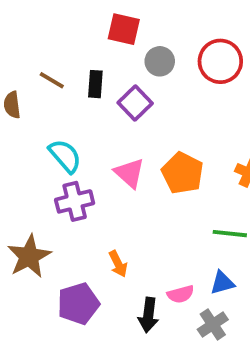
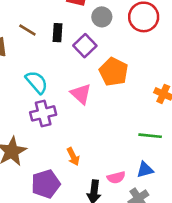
orange pentagon: (182, 173) -> (114, 72), moved

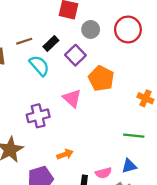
brown line: (27, 30) -> (24, 41), turned -49
black rectangle: (57, 33) -> (51, 43), turned 42
cyan semicircle: (37, 82) -> (39, 66), moved
orange arrow: (73, 157) -> (65, 154), turned -84

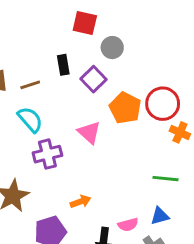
red circle: (128, 29) -> (163, 104), moved
brown line: (24, 41) -> (30, 85), moved
black rectangle: (51, 43) -> (63, 65), turned -56
cyan semicircle: (39, 66) -> (30, 120), moved

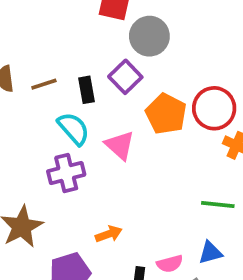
gray circle: (112, 48) -> (149, 36), size x1.4
black rectangle: (63, 65) -> (87, 90), moved
cyan semicircle: (30, 120) -> (74, 129), moved

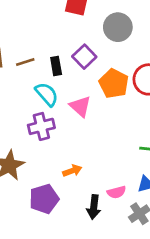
gray circle: (149, 36) -> (118, 27), moved

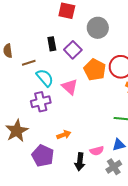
brown line: (25, 62) -> (29, 63), moved
black rectangle: (56, 66) -> (52, 44), moved
purple pentagon: (44, 199) -> (43, 156), turned -30

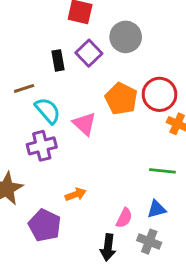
purple square: (73, 50) -> (89, 53), moved
pink semicircle: (97, 151) -> (124, 218), turned -48
black arrow: (80, 162) -> (108, 247), moved
gray cross: (114, 167) -> (149, 242), turned -35

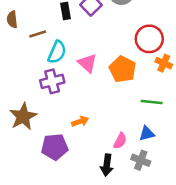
orange pentagon: (121, 99) -> (123, 69), moved
cyan semicircle: (48, 111) -> (57, 52), turned 65
purple pentagon: (45, 225) -> (55, 147), turned -30

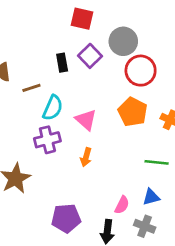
red circle: (149, 39) -> (141, 71), moved
orange pentagon: (123, 69) -> (133, 112), moved
orange arrow: (80, 121) -> (86, 157), moved, turned 126
purple pentagon: (55, 147) -> (66, 218), moved

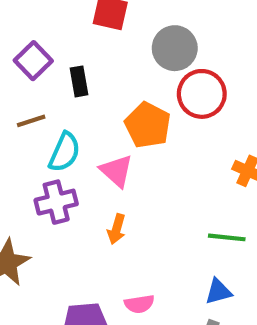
purple square: (90, 56) -> (33, 61), moved
orange pentagon: (133, 112) -> (148, 125), moved
pink semicircle: (122, 205) -> (139, 304), moved, turned 54

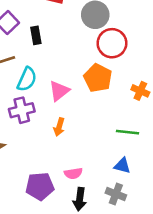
orange pentagon: (148, 125) -> (98, 78), moved
pink triangle: (116, 171) -> (59, 91), turned 40
blue triangle: (218, 292) -> (122, 166), turned 30

